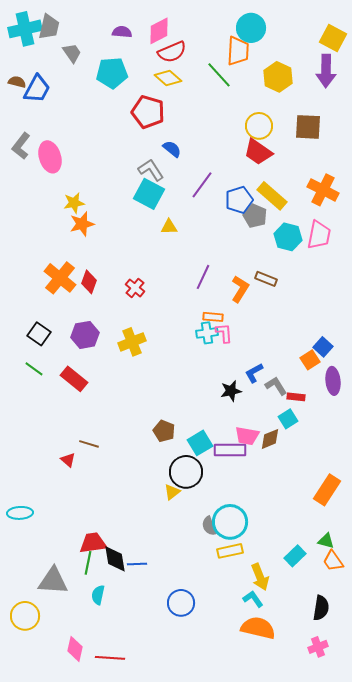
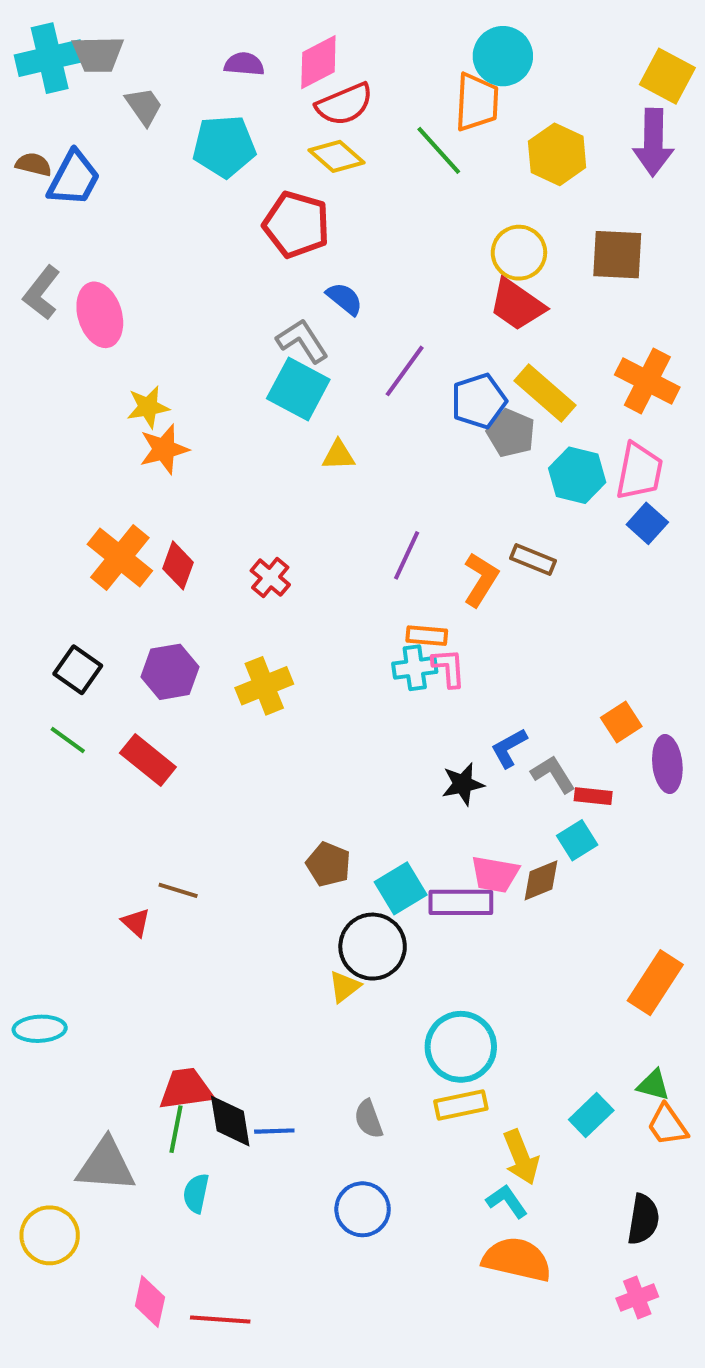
gray trapezoid: (49, 27) -> (98, 54), turned 76
blue square: (323, 347) -> (647, 523), moved
gray semicircle: (209, 526) -> (369, 1119), moved

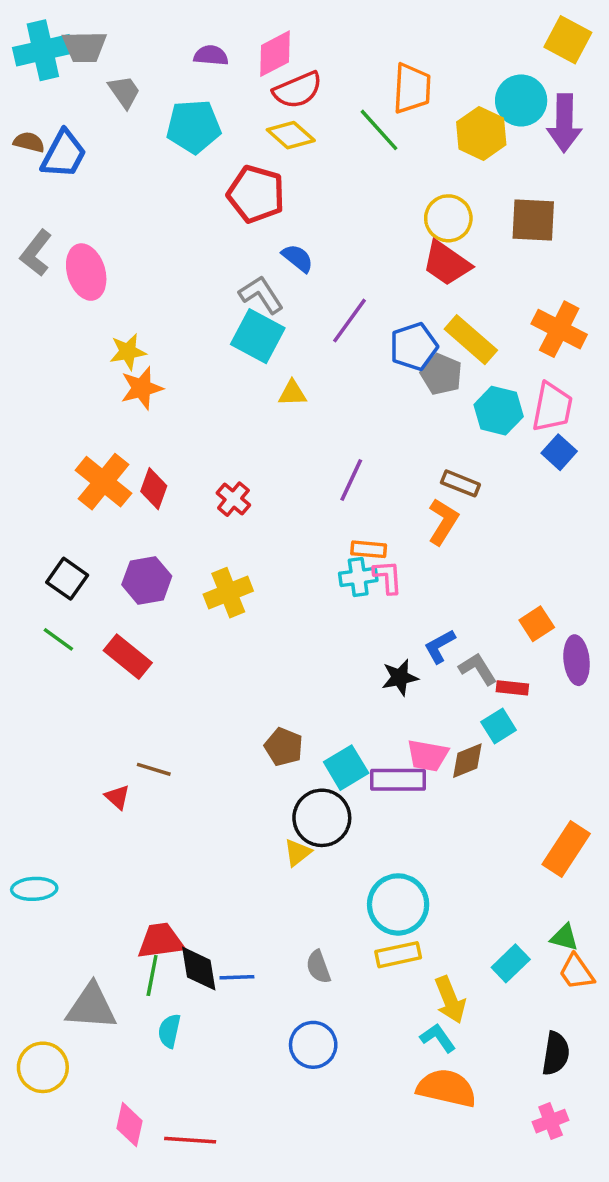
cyan circle: (503, 56) -> (521, 100), moved
yellow square: (667, 76) -> (568, 40), moved
orange L-shape: (481, 580) -> (443, 522), moved

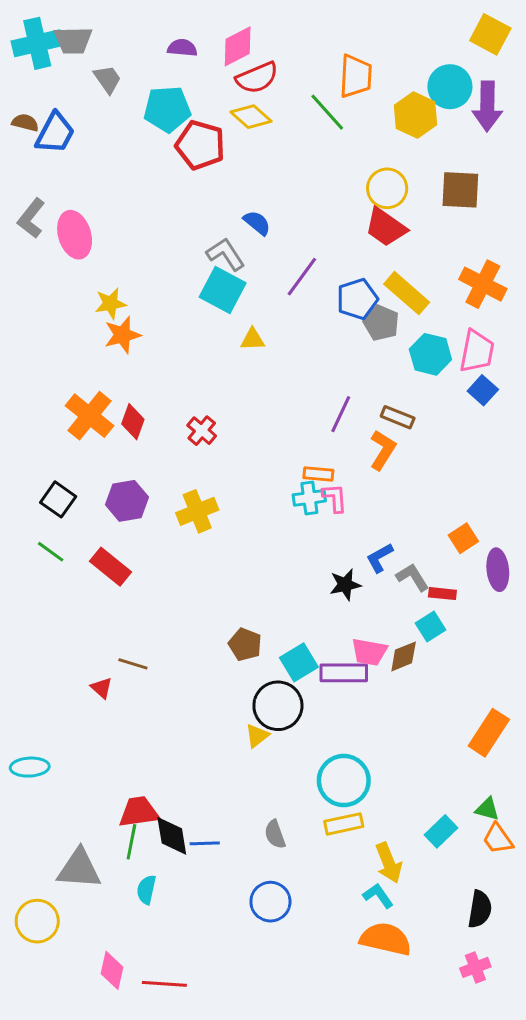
red pentagon: (256, 194) -> (200, 145), moved
purple line: (351, 480) -> (341, 414), moved

